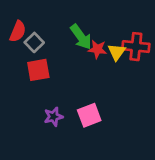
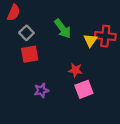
red semicircle: (18, 31) -> (14, 13), moved
red star: (97, 49) -> (75, 70), moved
pink square: (89, 115) -> (84, 89), moved

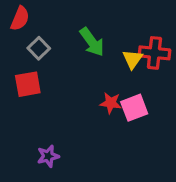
red square: (30, 54) -> (28, 84), moved
pink square: (84, 89) -> (134, 108), moved
purple star: (41, 90) -> (48, 156), moved

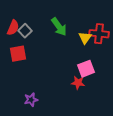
red semicircle: (20, 18) -> (13, 28), moved
red star: (111, 103) -> (78, 83), moved

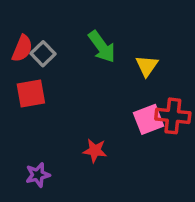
red cross: (99, 34) -> (173, 116), moved
red star: (78, 83) -> (95, 151), moved
purple star: (31, 100) -> (38, 175), moved

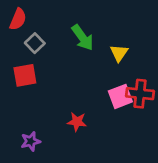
red semicircle: (22, 48) -> (18, 19), moved

